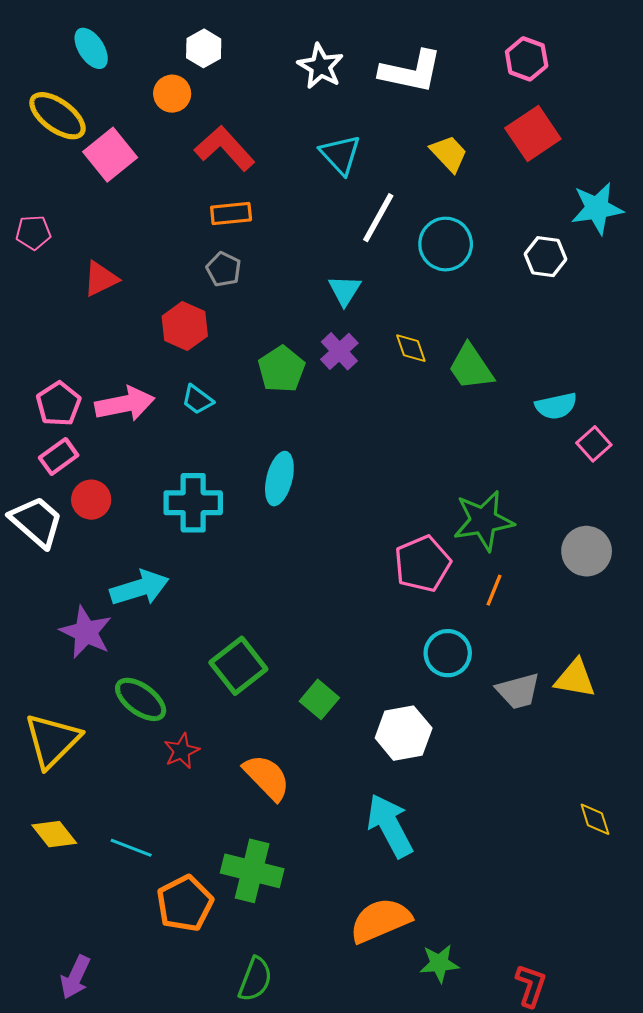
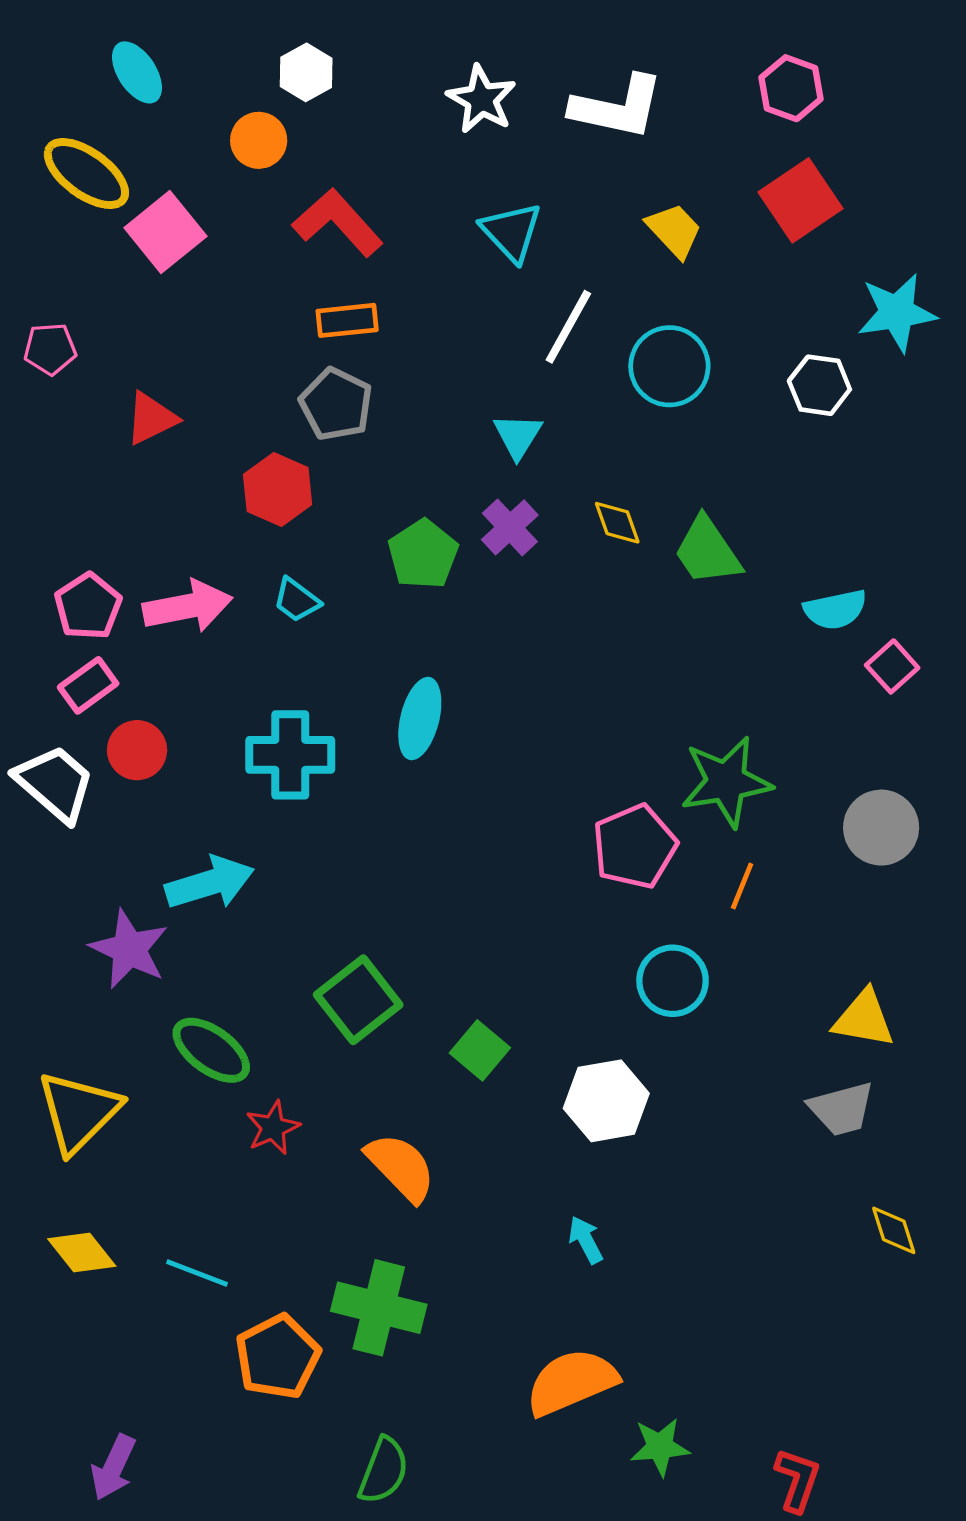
gray pentagon: (224, 269) -> (336, 404), size x1.4
gray trapezoid: (518, 691) -> (842, 1109), moved
cyan arrow: (390, 826) -> (586, 1240), size x0.5

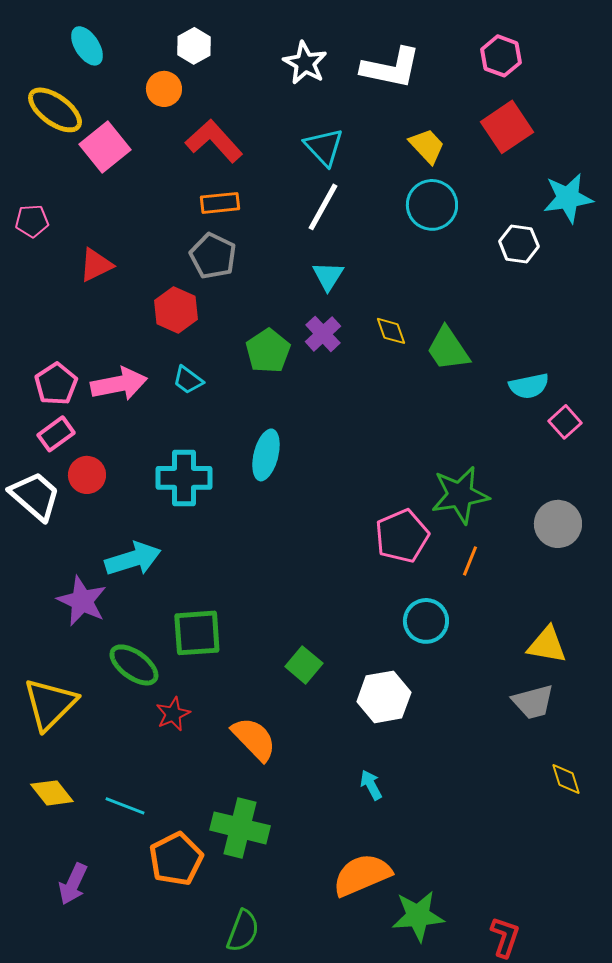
white line: (568, 327) -> (323, 207), moved
cyan circle: (669, 366) -> (432, 205), moved
green square: (358, 1000) -> (197, 633), moved, turned 34
green star: (660, 1447) -> (418, 916), size x1.4
purple arrow: (113, 1467) -> (73, 884), moved

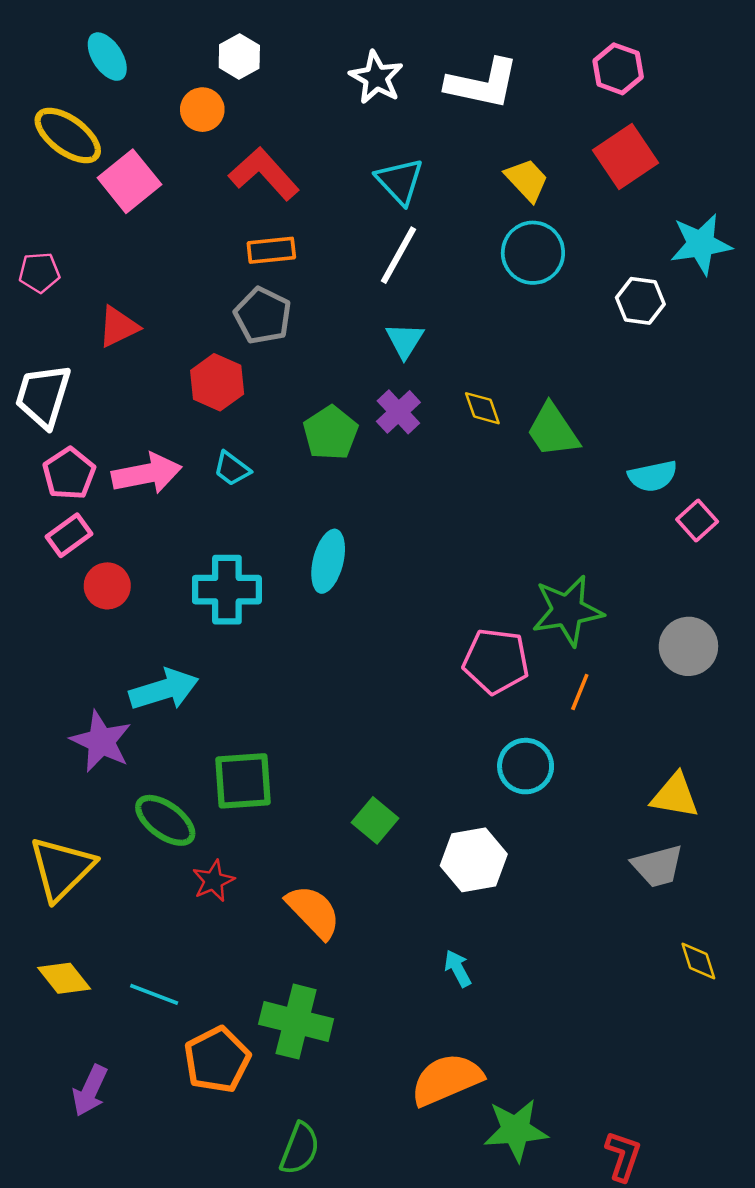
white trapezoid: (35, 496) -> (43, 396), moved, turned -114
pink pentagon: (402, 536) -> (496, 661), turned 30

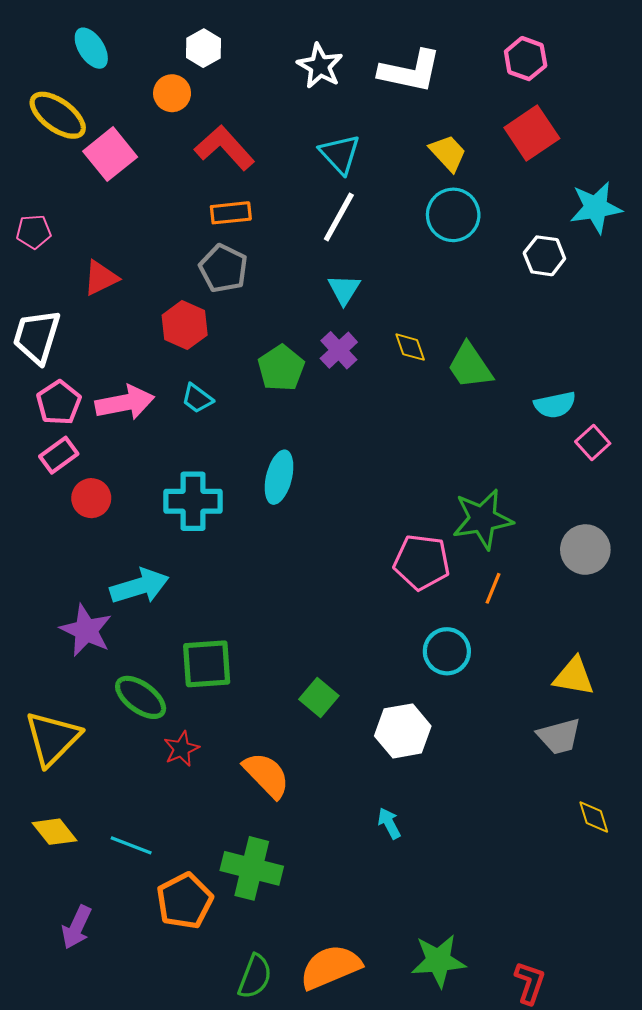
orange semicircle: (447, 1080) -> (330, 967), moved

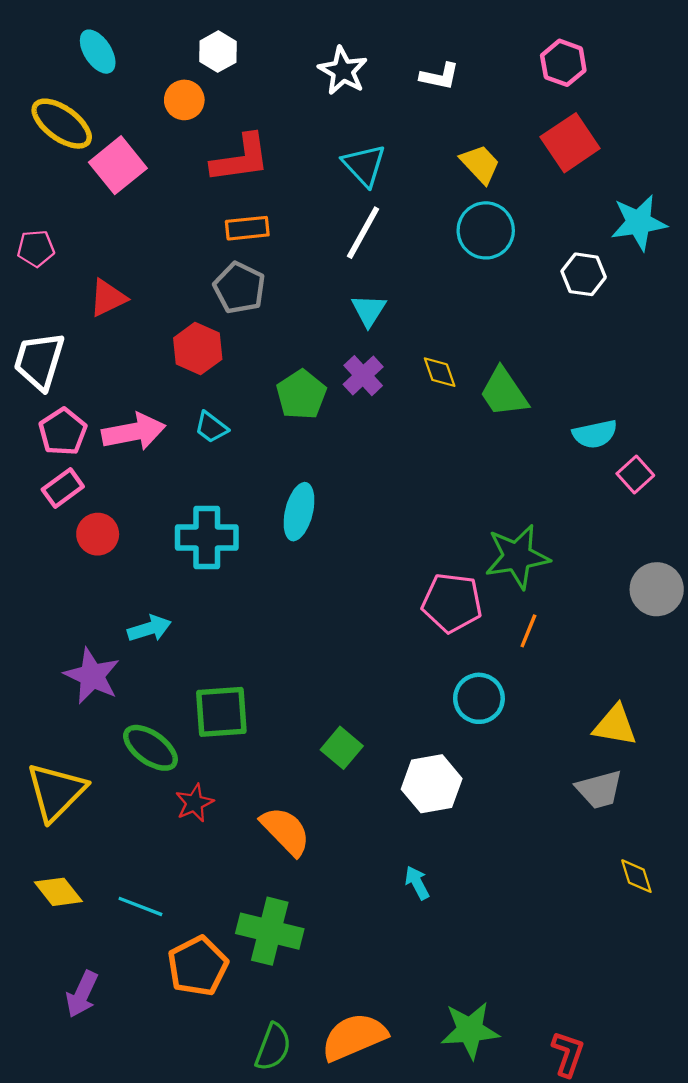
white L-shape: (410, 71) -> (440, 76), size x0.6
red L-shape: (224, 148) -> (241, 158), turned 124
gray circle: (585, 550) -> (657, 589), moved
cyan arrow: (140, 586) -> (149, 629), size x0.7

